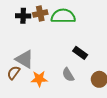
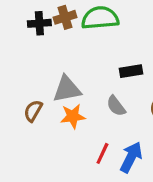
black rectangle: (80, 53) -> (131, 71), turned -40
gray triangle: (25, 59) -> (67, 89), moved, turned -36

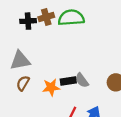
black rectangle: (131, 71) -> (68, 81), moved
gray triangle: (67, 89) -> (20, 60), moved

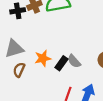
black rectangle: (68, 81) -> (61, 63), turned -40
orange star: (51, 87) -> (43, 58), moved

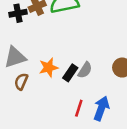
gray semicircle: (74, 61) -> (85, 70), turned -104

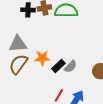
brown semicircle: (21, 82) -> (18, 64), size x1.5

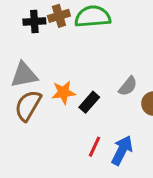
gray semicircle: (70, 67) -> (128, 86), moved

